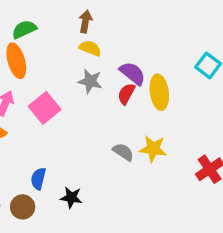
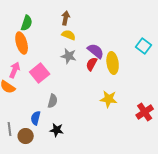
green semicircle: (24, 29) -> (27, 23), turned 133
gray semicircle: (123, 152) -> (53, 101), moved, turned 72

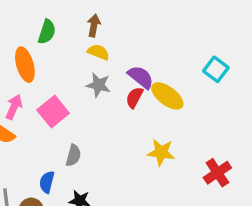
green semicircle: (27, 23) -> (47, 32), moved
yellow ellipse: (113, 63) -> (167, 96), turned -45

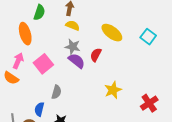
purple semicircle: (141, 77) -> (77, 61), moved
yellow ellipse: (167, 96) -> (112, 33), moved
yellow star: (161, 152) -> (113, 90), turned -30

